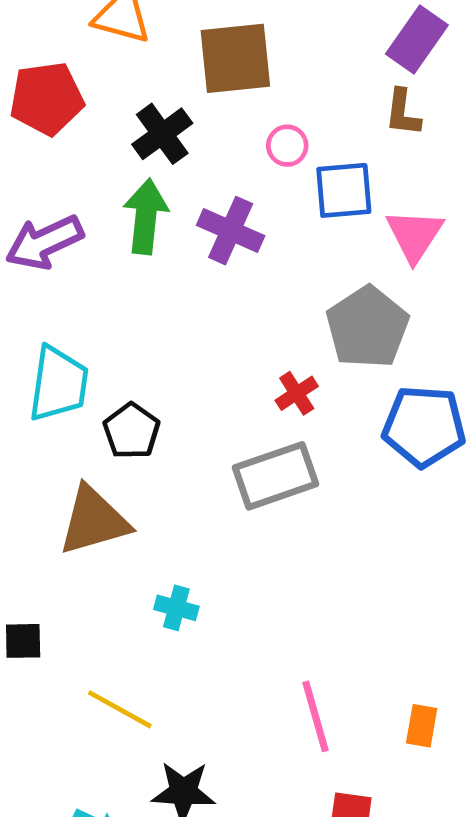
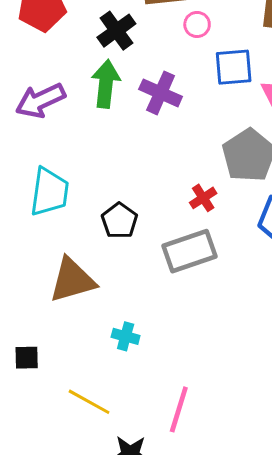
pink circle: (287, 146) -> (197, 24), moved
black pentagon: (132, 431) -> (119, 221), moved
pink line: (316, 716) -> (179, 409), moved, turned 33

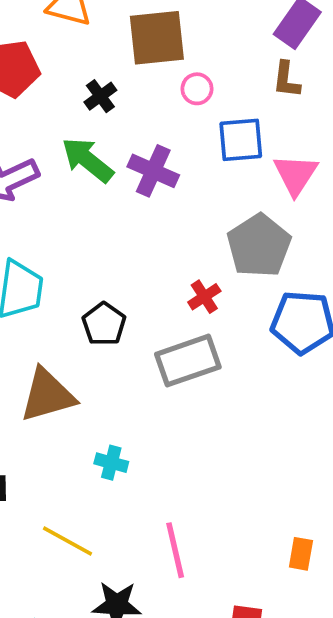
black cross: (116, 31) -> (100, 96), size x0.7
green arrow: (106, 84) -> (88, 160), turned -57
pink line: (179, 409) -> (175, 550), turned -30

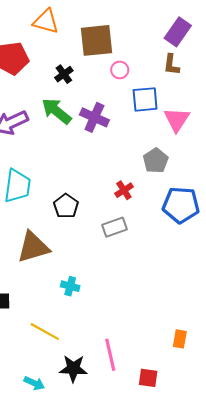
gray pentagon: (259, 246) -> (156, 161), size x0.7
gray rectangle: (188, 361) -> (114, 227), size x0.7
pink line: (175, 550) -> (110, 355), moved

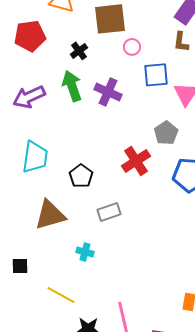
green arrow: (56, 111) -> (72, 86), turned 32
red cross: (124, 190) -> (136, 161), size x1.6
gray rectangle: (114, 227) -> (109, 212), moved

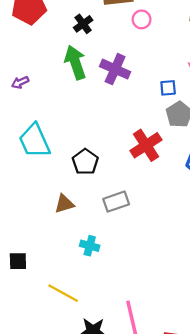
blue square: (156, 75) -> (168, 88), moved, size x0.6
purple arrow: (29, 97) -> (20, 82), moved, size x0.5
cyan trapezoid: (35, 157) -> (34, 141), turned 148
brown triangle: (50, 215) -> (64, 204), moved, size x0.6

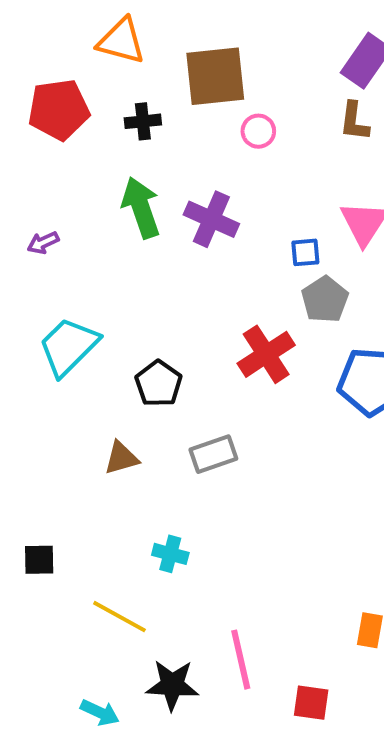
black cross: (83, 24) -> (143, 121), moved, turned 30
cyan trapezoid: (34, 141) -> (69, 346), turned 69
cyan cross: (90, 246) -> (170, 554), moved

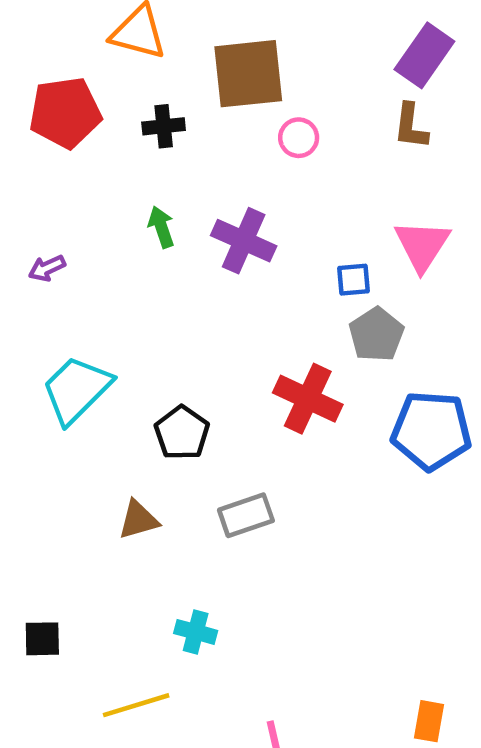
green arrow: (141, 207) -> (161, 227), size x0.6
red cross: (266, 354) -> (308, 399), turned -32
yellow line: (119, 617) -> (136, 705), turned -46

